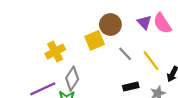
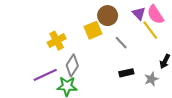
yellow line: (151, 61) -> (150, 30), moved

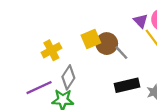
brown circle: (108, 16) -> (107, 44), moved
black rectangle: (126, 73) -> (127, 85), size x1.5

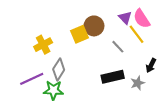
brown circle: (107, 44) -> (94, 26), moved
gray line: (121, 53) -> (118, 47), moved

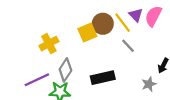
pink semicircle: (142, 19) -> (153, 16), turned 60
yellow line: (136, 34) -> (123, 23), moved
black rectangle: (113, 77) -> (103, 78), moved

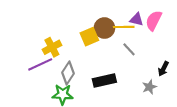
purple triangle: (136, 15) -> (137, 19), turned -32
yellow line: (123, 23) -> (124, 27), turned -54
purple line: (37, 80) -> (40, 64), moved

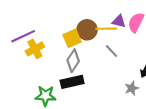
purple line: (40, 64) -> (23, 36), moved
gray diamond: (68, 73) -> (73, 61), moved
black rectangle: (104, 81) -> (72, 82), moved

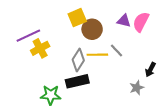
yellow line: (106, 29) -> (97, 55), moved
yellow square: (72, 38) -> (77, 18), moved

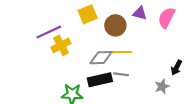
yellow square: (77, 18) -> (88, 14), moved
purple triangle: (124, 21) -> (140, 13), moved
gray line: (116, 50) -> (121, 74), moved, turned -40
gray diamond: (78, 60) -> (101, 58), turned 55

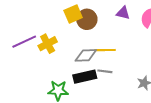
brown circle: (115, 25) -> (87, 19), moved
purple line: (49, 32) -> (24, 42), moved

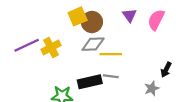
purple triangle: (123, 13) -> (130, 15), turned 40
gray diamond: (86, 55) -> (93, 44), moved

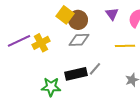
yellow square: (78, 16) -> (65, 15), turned -30
yellow line: (111, 54) -> (125, 46), moved
gray line: (111, 76) -> (95, 69), turned -56

